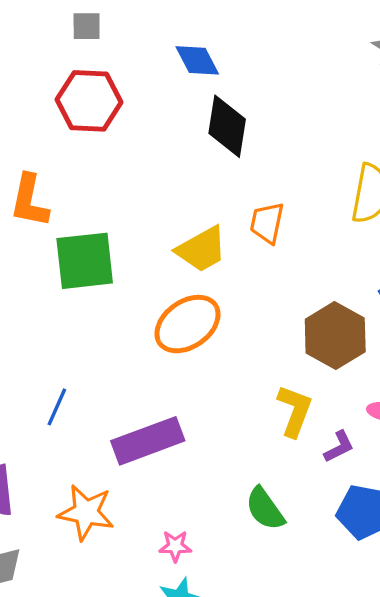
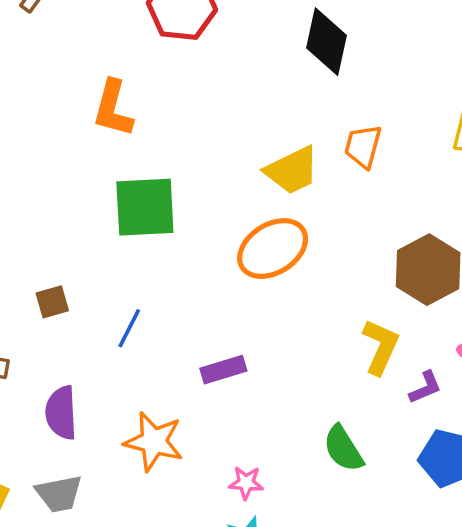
green square: (85, 261) -> (145, 207), moved
purple rectangle: (148, 441) -> (223, 370), size x0.6

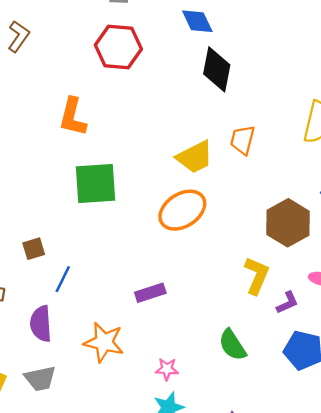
blue line: (129, 328) -> (63, 279), moved

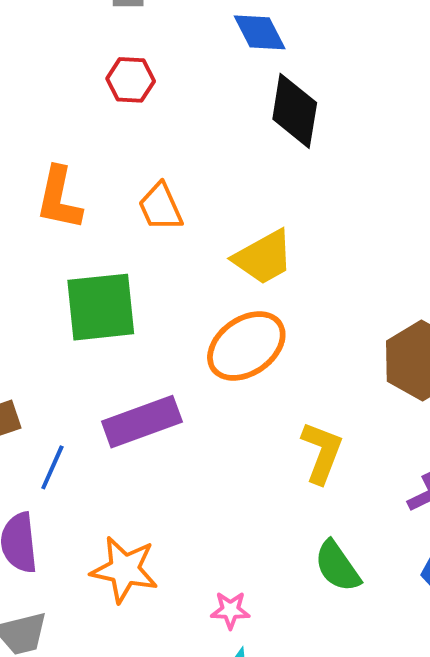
red hexagon: (118, 47) -> (131, 80), size x0.6
orange trapezoid: (242, 140) -> (161, 207), moved, turned -36
yellow L-shape: (257, 276) -> (322, 452), moved
purple rectangle: (150, 293) -> (142, 422), moved, size x1.5

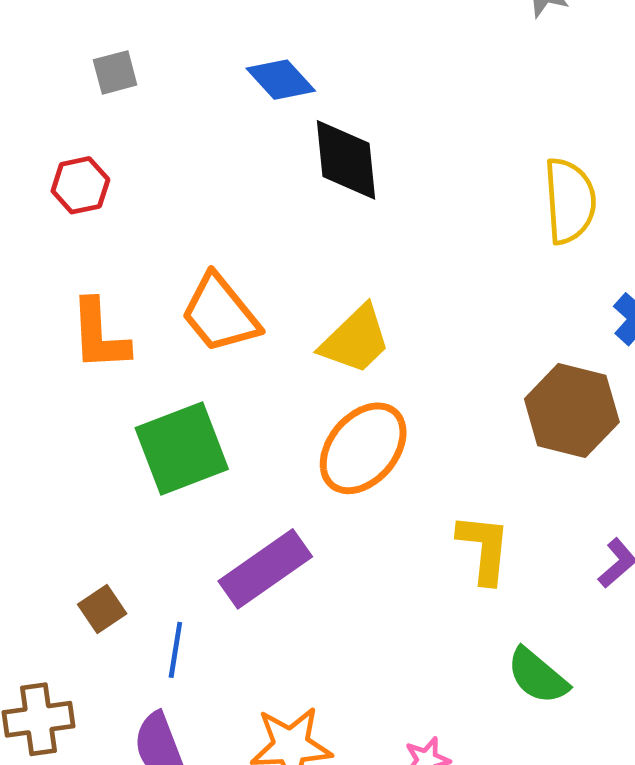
red hexagon: (131, 80) -> (80, 185), moved
orange trapezoid: (161, 207) -> (220, 314), size x1.4

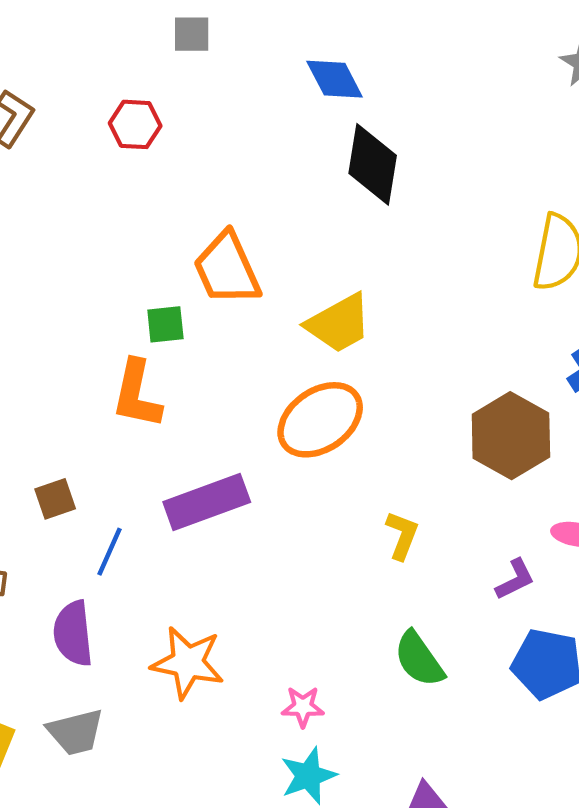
orange L-shape: (99, 335) -> (137, 394), moved
green square: (182, 448) -> (165, 324), moved, size x0.5
yellow L-shape: (484, 549) -> (402, 535), size x0.7

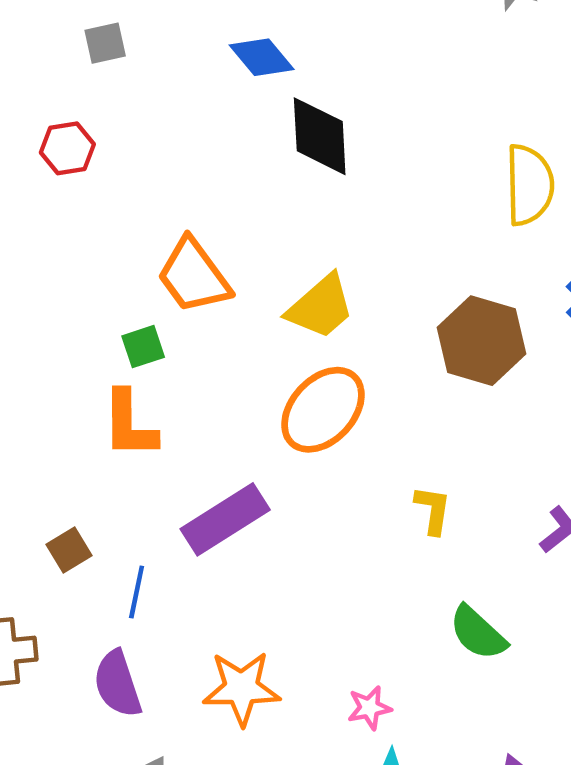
brown hexagon: (511, 436) -> (481, 341), moved

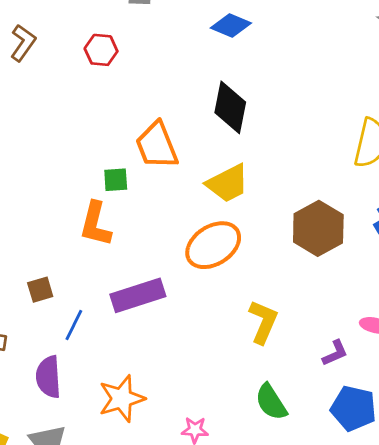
blue diamond: (262, 57) -> (231, 26), turned -42
black diamond: (320, 136) -> (230, 107), moved
yellow L-shape: (433, 510) -> (263, 322), size x1.4
orange star: (241, 688) -> (122, 399), turned -30

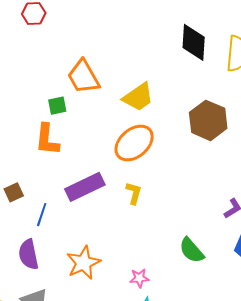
black diamond: (230, 107) -> (194, 42), moved
yellow L-shape: (263, 322) -> (134, 193), moved, size x0.7

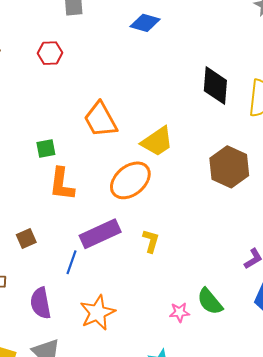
green square: (57, 106) -> (46, 149), moved
orange ellipse: (134, 143) -> (130, 180), moved
blue line: (42, 215) -> (72, 262), moved
pink star: (139, 278) -> (179, 312), moved

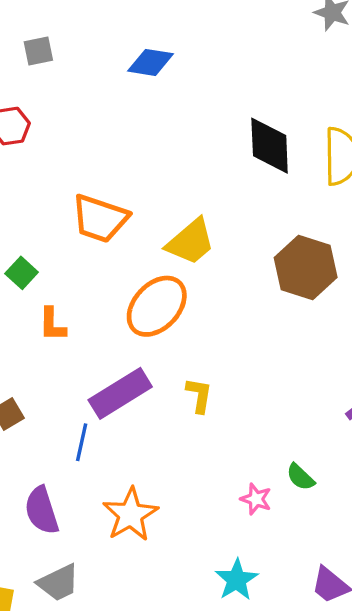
orange trapezoid: (100, 120) -> (100, 219), turned -36
green square: (46, 149) -> (22, 273), turned -30
orange L-shape: (62, 184) -> (52, 324), size x0.7
green semicircle: (210, 301) -> (300, 477), size x0.7
pink star: (179, 312) -> (256, 499), turned 30

